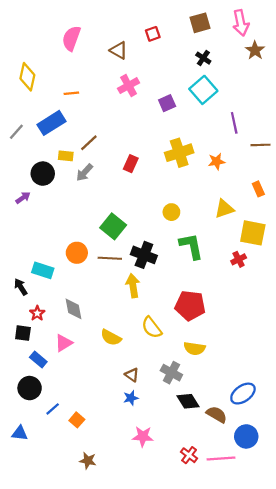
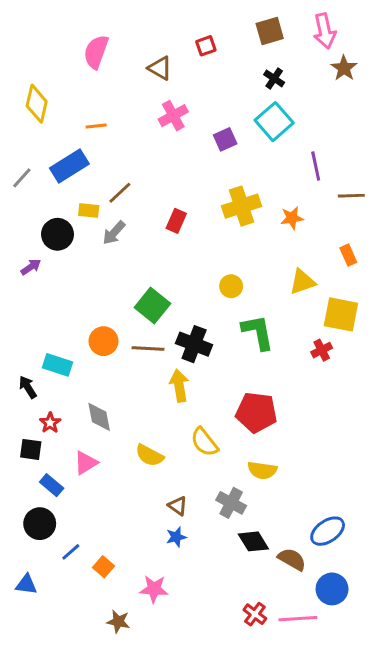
pink star: (143, 436) -> (154, 589), moved

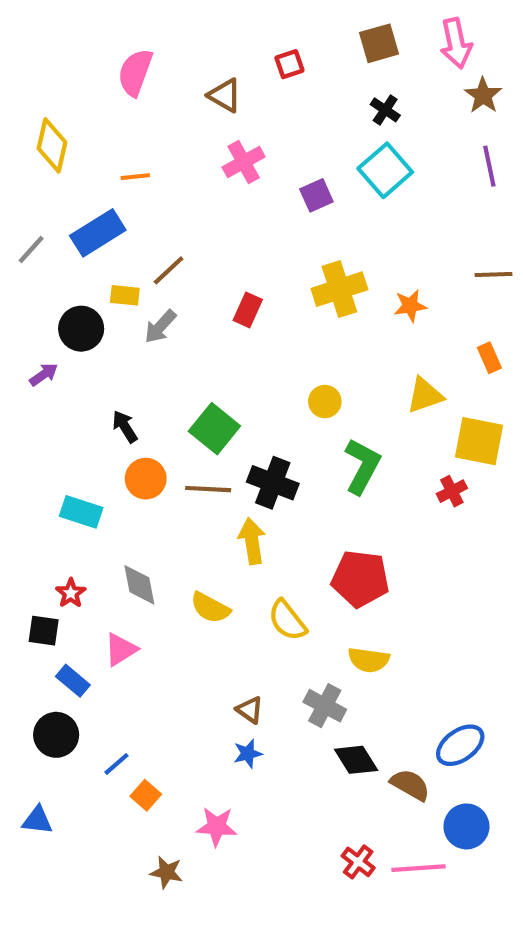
purple line: (316, 166) -> (489, 166), moved
green L-shape: (258, 332) -> (362, 466), turned 39
black arrow: (28, 387) -> (125, 427), moved
yellow semicircle: (149, 455) -> (210, 608), moved
blue line: (71, 552) -> (117, 764), moved

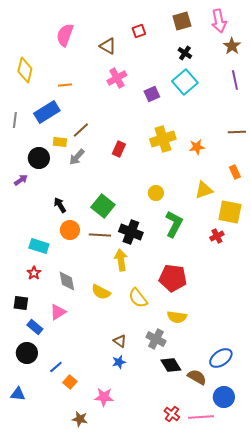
gray line: (31, 250) -> (15, 120), turned -35
red star: (71, 593) -> (34, 273), moved

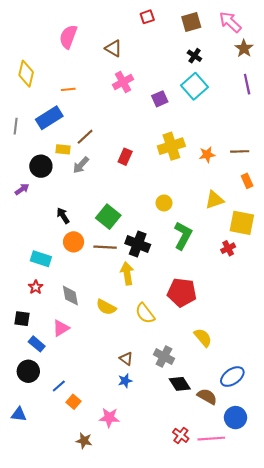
pink arrow: (219, 21) -> (230, 22), turned 145
red square: (139, 31) -> (147, 17), moved
brown line: (237, 132) -> (240, 151), moved
yellow semicircle: (177, 317) -> (203, 338), moved, turned -138

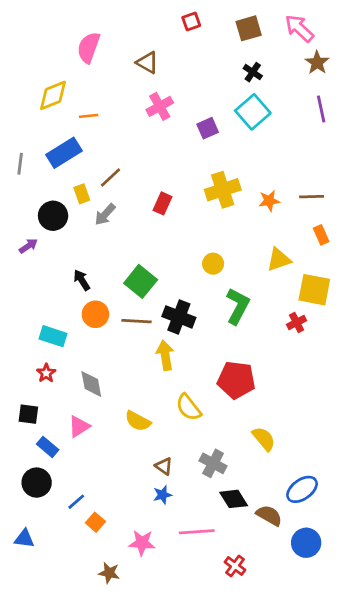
yellow diamond: (26, 74) -> (53, 95), moved, turned 55
yellow rectangle: (63, 149) -> (82, 194), turned 64
yellow semicircle: (106, 307) -> (138, 421), moved
pink line: (211, 439) -> (197, 532), moved

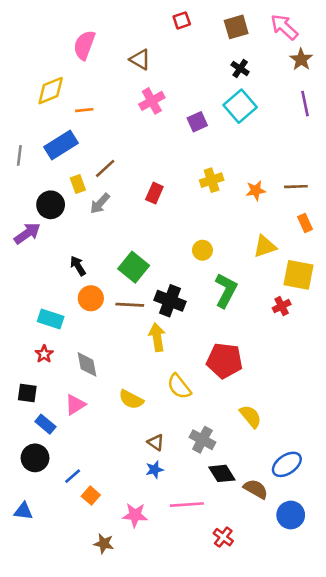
yellow cross: (223, 190) -> (212, 180), size x0.7
purple arrow: (28, 246) -> (27, 233), size x1.5

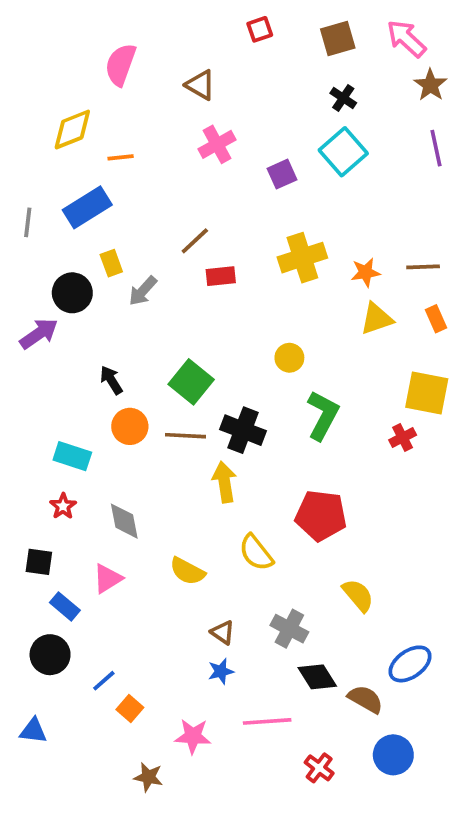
brown line: (105, 168) -> (195, 241), moved
yellow cross: (212, 180) -> (302, 258), size x1.4
red rectangle: (154, 193) -> (221, 276), turned 60
yellow triangle: (265, 246) -> (377, 319), moved
blue circle: (291, 515) -> (393, 755), moved

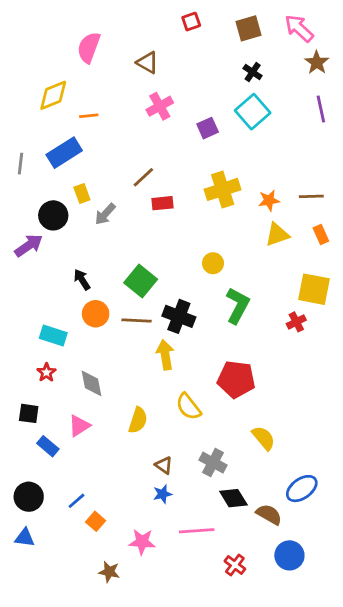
yellow semicircle: (187, 571) -> (138, 420), turned -100
black circle: (50, 655) -> (29, 497), moved

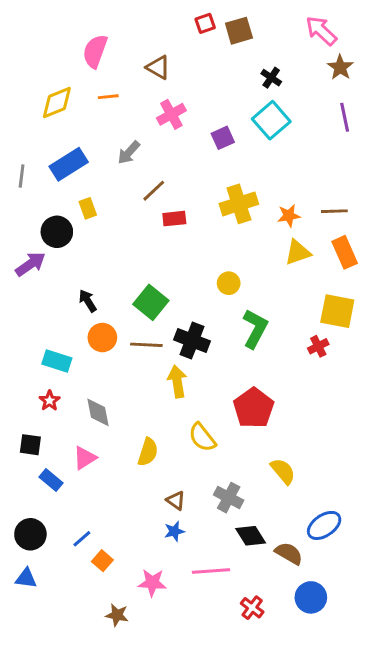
brown square: (249, 28) -> (239, 31), moved
orange line: (89, 116) -> (108, 97), moved
gray arrow: (105, 214) -> (129, 153), moved
orange rectangle: (321, 235) -> (345, 252), size x1.5
red pentagon: (236, 379) -> (254, 408), turned 30

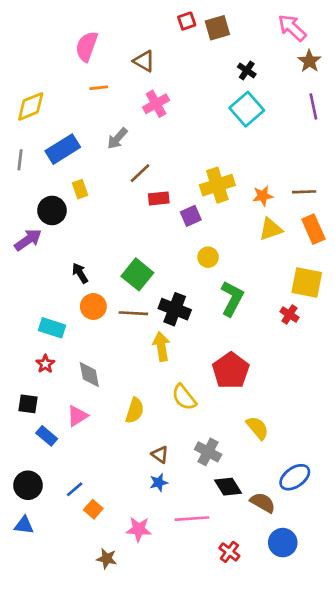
yellow diamond: (57, 103) -> (31, 106), moved
purple square: (223, 138) -> (191, 216), moved
red cross: (318, 346) -> (289, 315), turned -30

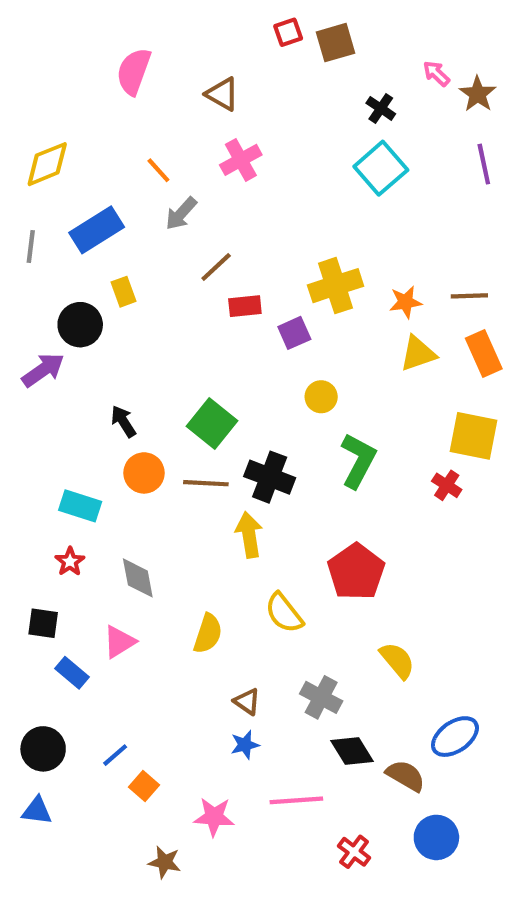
pink arrow: (292, 28) -> (436, 73), moved, size x0.6
orange line: (99, 88) -> (158, 170), moved, turned 54

